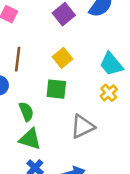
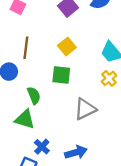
green triangle: (30, 139) -> (25, 119), moved

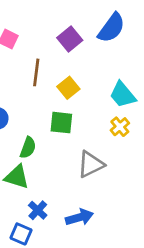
brown line: (26, 48) -> (36, 72), moved
green semicircle: (34, 95) -> (28, 148), turned 42

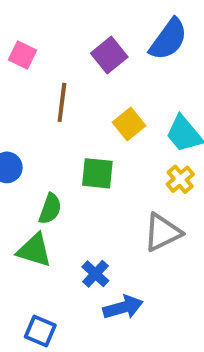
yellow square: (68, 88) -> (129, 124), moved
gray triangle: (91, 164) -> (162, 232), moved
blue cross: (38, 210) -> (95, 274), moved

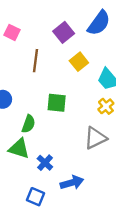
yellow square: (129, 124) -> (79, 62), moved
blue cross: (95, 274) -> (45, 163), moved
blue square: (40, 331) -> (36, 197), moved

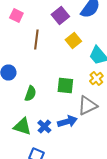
green square: (57, 103) -> (65, 86), moved
green triangle: (19, 149) -> (22, 126), moved
blue arrow: (72, 183) -> (67, 122), moved

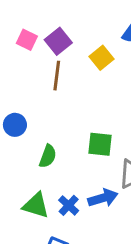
purple square: (60, 16) -> (58, 41), moved
yellow square: (73, 40) -> (101, 58), moved

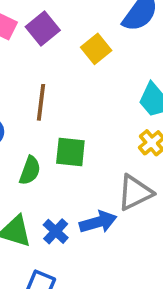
brown line: (57, 76) -> (41, 102), moved
green square: (100, 144) -> (70, 152), moved

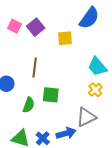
yellow square: (96, 49) -> (65, 38), turned 35

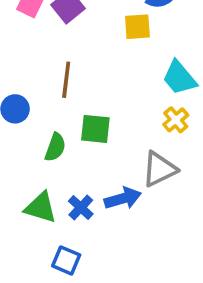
yellow square: (65, 38) -> (137, 27), moved

